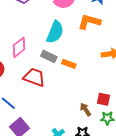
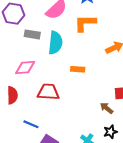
pink diamond: (19, 47) -> (25, 68), turned 50
gray rectangle: (49, 56) -> (32, 34), moved

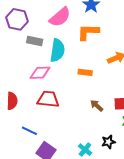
pink diamond: (25, 68) -> (40, 73), moved
orange rectangle: (78, 69) -> (85, 72), moved
brown arrow: (107, 108) -> (97, 106), moved

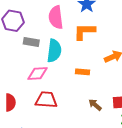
pink semicircle: (60, 17) -> (56, 17), turned 125

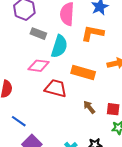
orange rectangle: (83, 72) -> (83, 72), size x1.6
red trapezoid: (46, 100) -> (56, 88), moved

